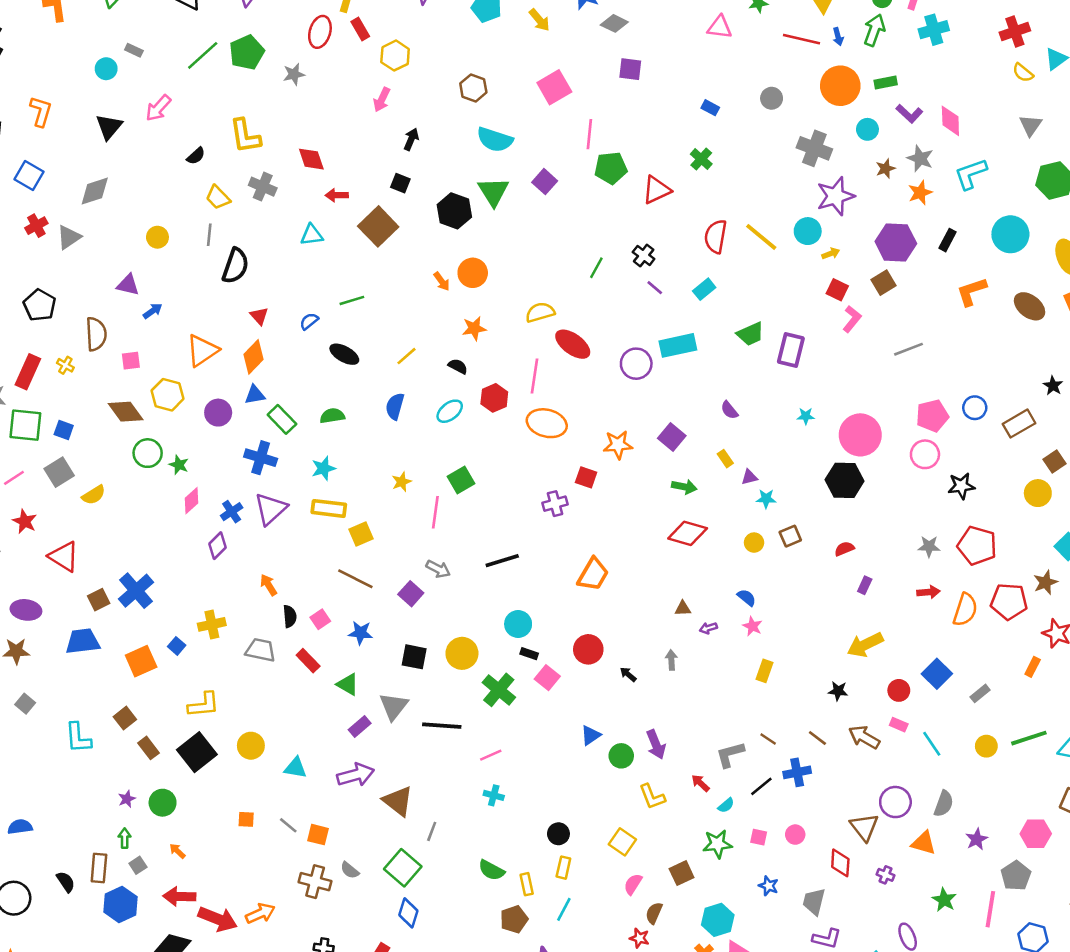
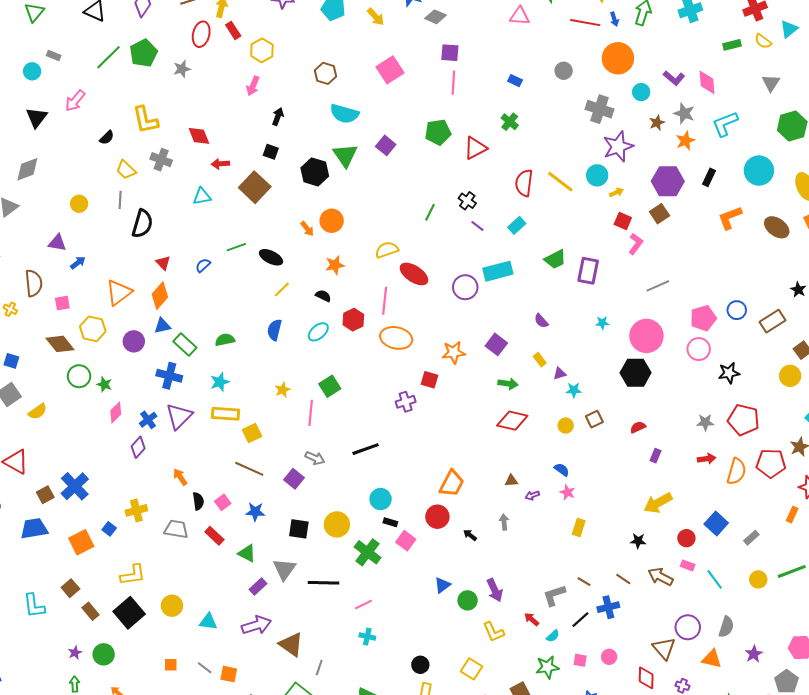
green rectangle: (886, 82) -> (732, 45), moved
pink line: (589, 134) -> (453, 83), moved
gray line: (909, 349) -> (658, 286), moved
black ellipse: (344, 354) -> (271, 257), moved
orange trapezoid: (593, 574) -> (452, 484), moved

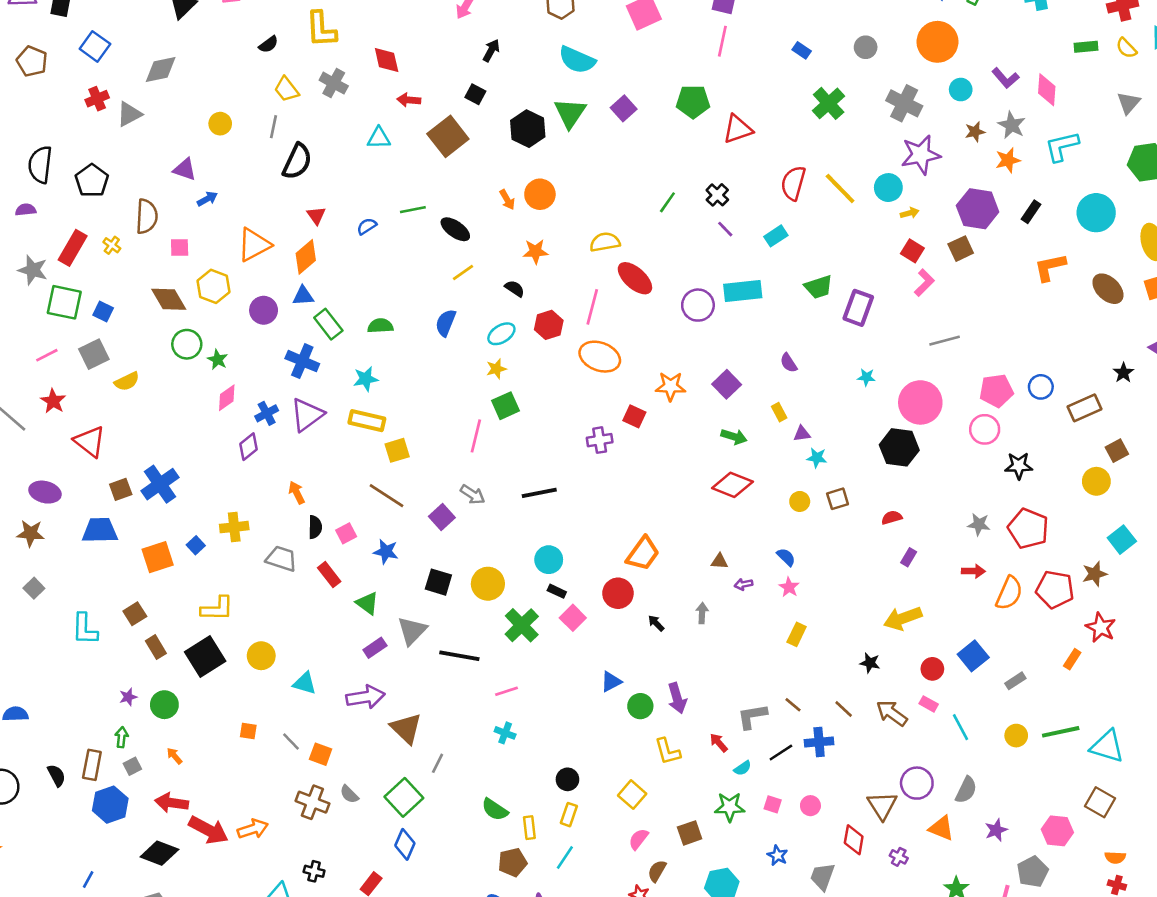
green cross: (510, 122) -> (829, 103), moved, size x1.4
yellow star: (283, 390) -> (496, 369), moved

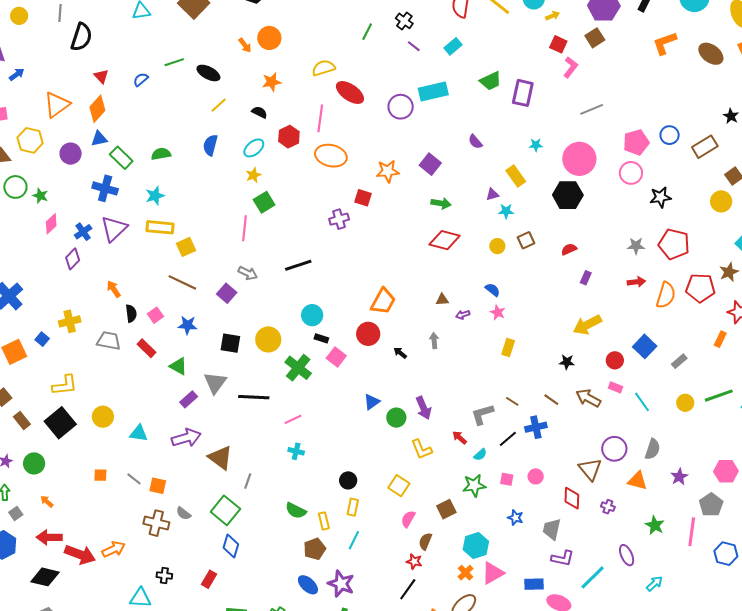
yellow rectangle: (779, 412) -> (516, 176), moved, size x1.5

